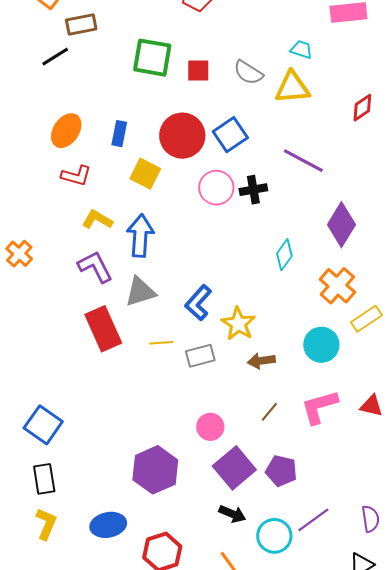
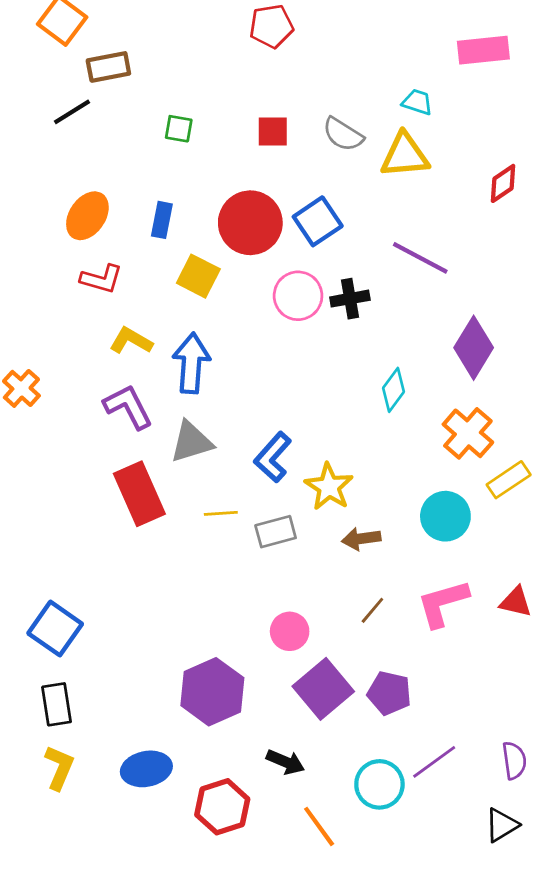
green square: (152, 58) -> (179, 129), moved, size x0.5
black arrow: (232, 514) -> (285, 762), moved

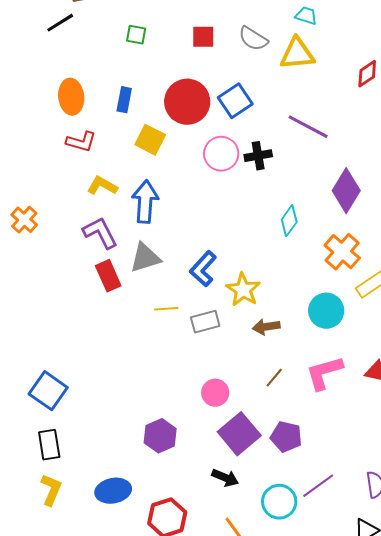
orange ellipse: (87, 216) -> (71, 97), turned -40
red rectangle: (139, 494) -> (108, 276), moved, size x0.7
purple hexagon: (212, 692) -> (160, 436), size x0.7
black arrow: (285, 762) -> (225, 478), moved

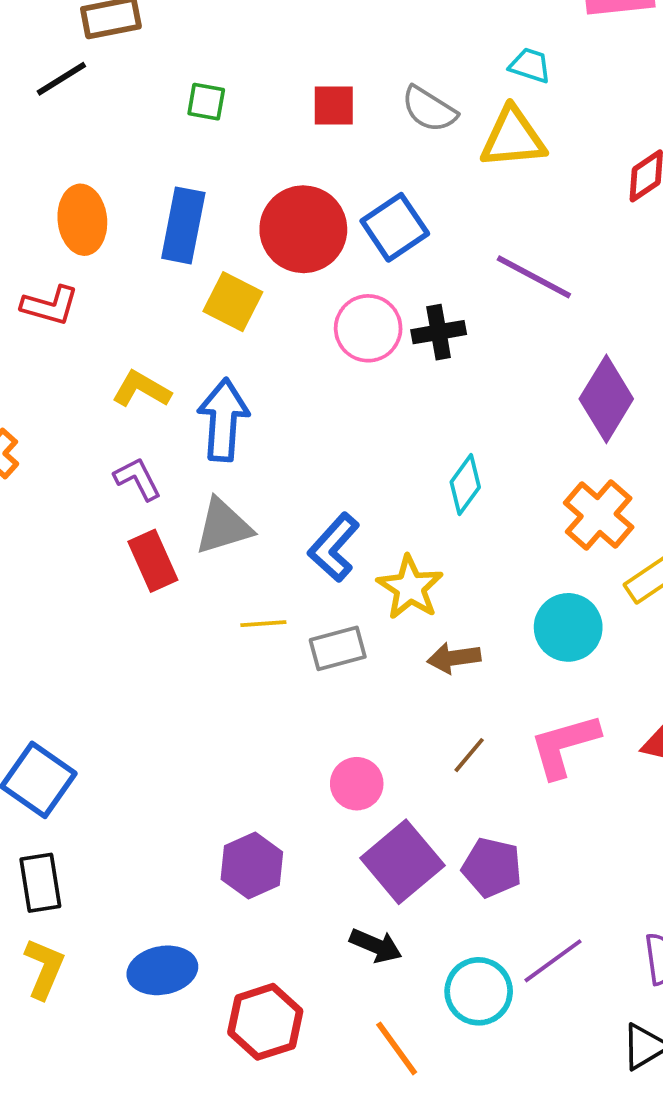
blue rectangle: (124, 100) -> (183, 225), size x1.5
red L-shape: (81, 142) -> (50, 305), moved
cyan diamond: (289, 221) -> (465, 485), moved
purple L-shape: (100, 233) -> (138, 479), size x0.7

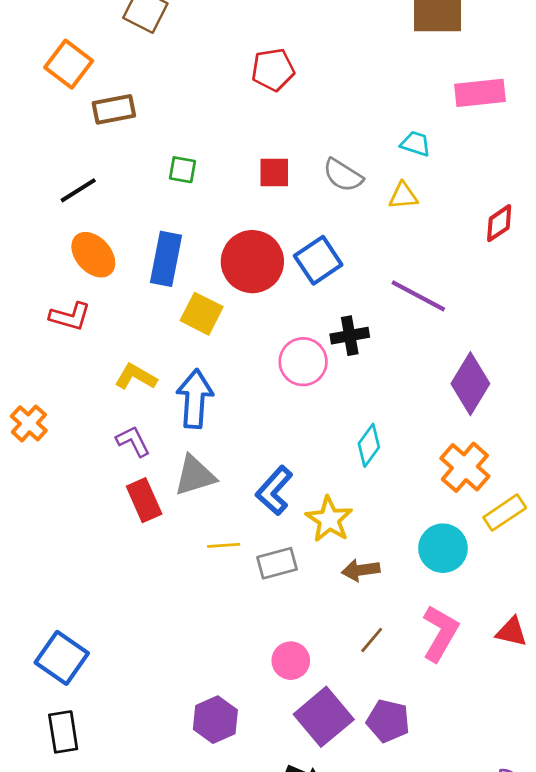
black line: (61, 79) -> (78, 190), moved
yellow triangle: (513, 138) -> (403, 196), size x0.6
orange ellipse: (82, 220) -> (93, 255), turned -36
pink circle: (368, 328) -> (303, 362), moved
pink L-shape: (564, 746) -> (440, 633), turned 136

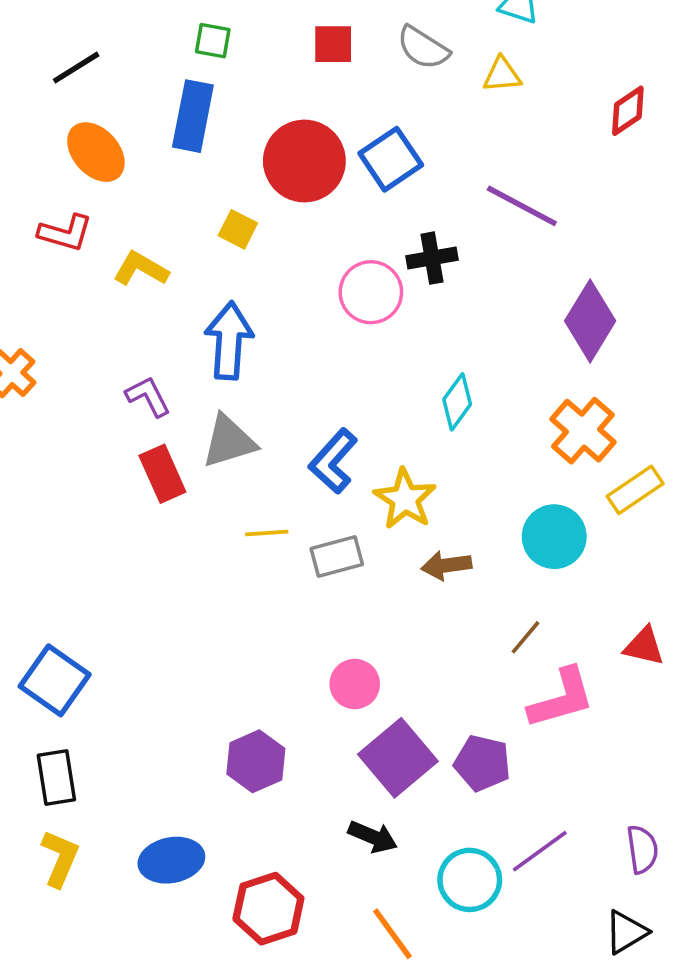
blue rectangle: (166, 259) -> (193, 116), moved
yellow square: (202, 314) -> (238, 229), size x0.7
yellow L-shape: (136, 377) -> (141, 269), moved
pink L-shape: (440, 633) -> (561, 698), moved, turned 44
brown line: (372, 640) -> (525, 637), moved

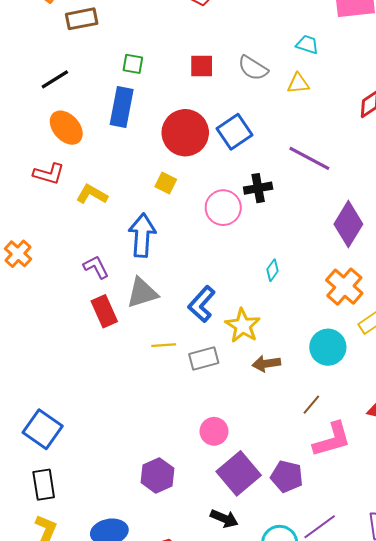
yellow square: (238, 229) -> (166, 183), moved
cyan diamond: (457, 402) -> (272, 270), size x0.7

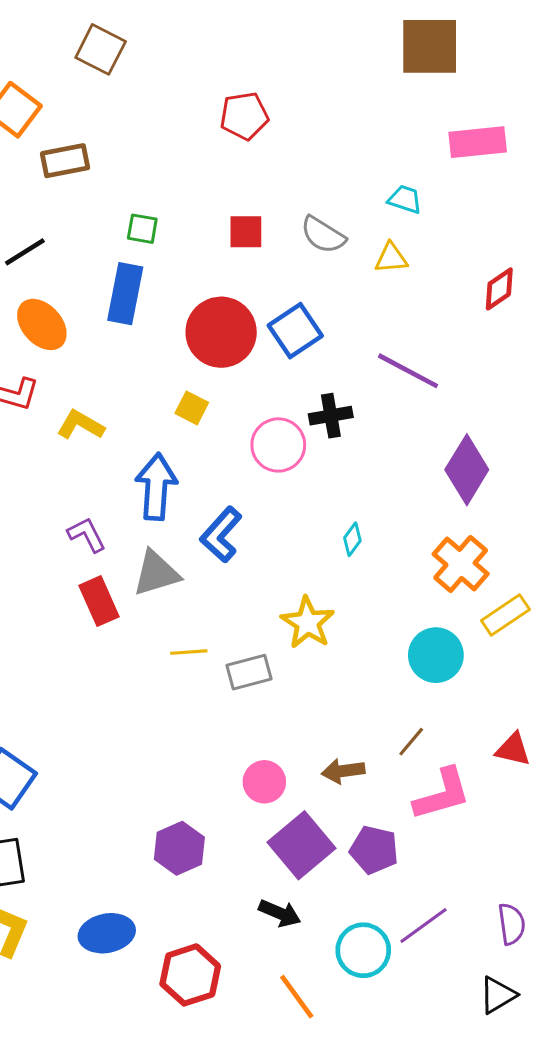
blue L-shape: (202, 304) -> (221, 535), moved
brown arrow: (266, 364) -> (343, 771), moved

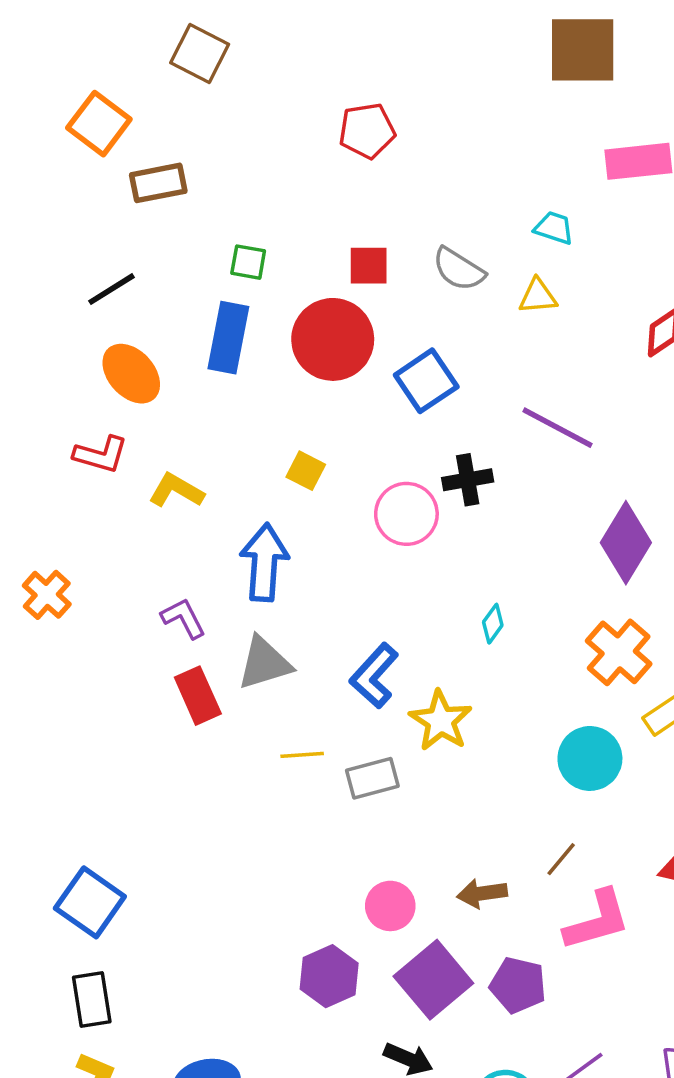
red circle: (221, 332) -> (333, 339), moved
blue L-shape: (221, 535) -> (374, 676), moved
purple hexagon: (179, 848) -> (329, 976), moved

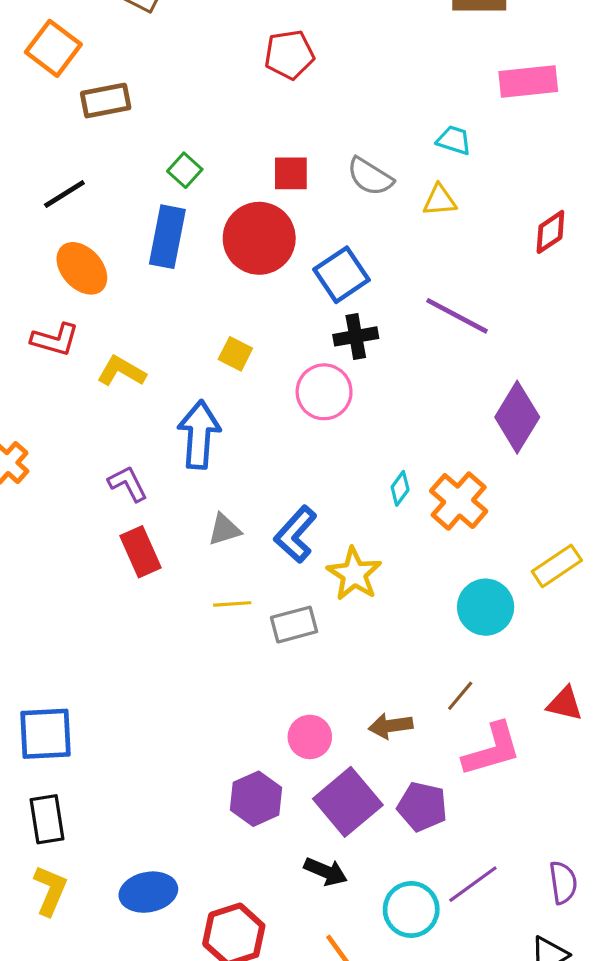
green square: (248, 262) -> (185, 170), turned 32
black cross: (468, 480) -> (356, 336), moved
orange cross: (619, 652) -> (459, 501), moved
gray triangle: (264, 663) -> (224, 530), moved, size x0.7
blue square: (90, 902) -> (45, 734), turned -38

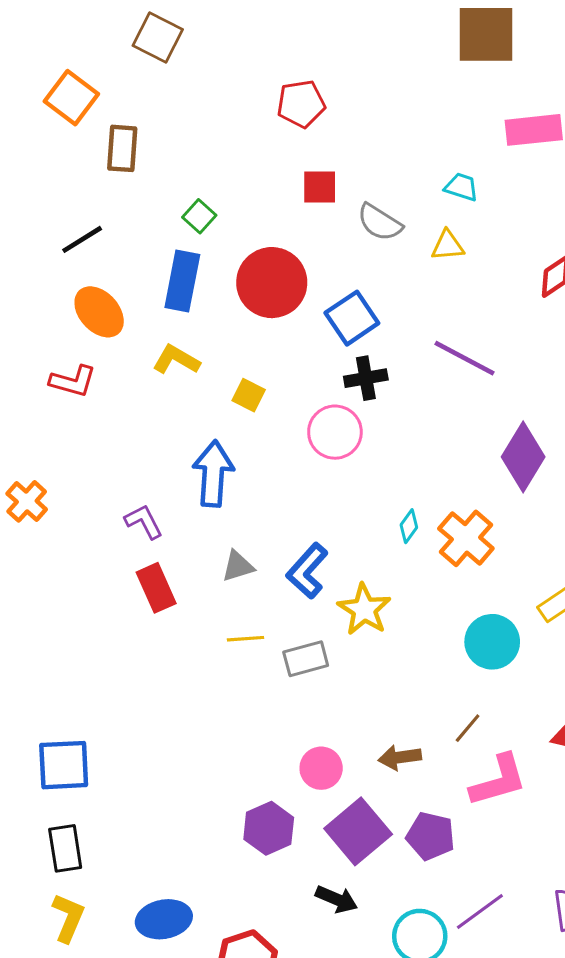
brown rectangle: (106, 101) -> (122, 148), turned -75
red square: (291, 173) -> (320, 187), moved
yellow L-shape: (121, 371) -> (176, 360), moved

